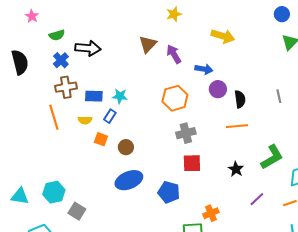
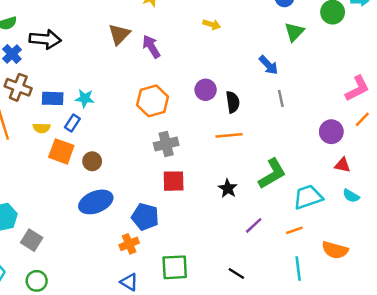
yellow arrow: (223, 36) -> (212, 24), size x0.6
blue arrow: (204, 69) -> (268, 65), moved, turned 36
brown cross: (66, 87) -> (18, 87), turned 30
orange square: (101, 139) -> (61, 151), size x1.5
orange cross: (211, 213) -> (129, 244), moved

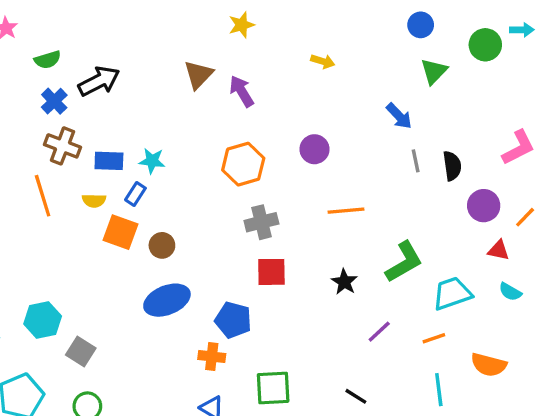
black arrow: (45, 39) -> (99, 81), turned -32
black semicircle: (233, 102) -> (452, 166), moved
orange line: (362, 119) -> (525, 217), moved
orange cross: (129, 244) -> (212, 356), turned 30

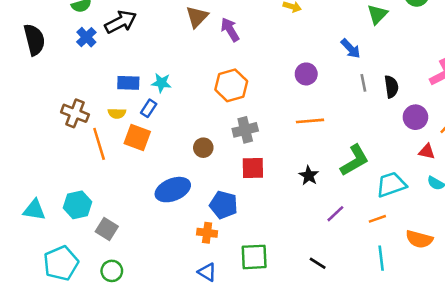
brown cross: (62, 146) -> (75, 113), moved
purple circle: (315, 149) -> (306, 74), moved
orange line: (43, 196) -> (99, 144), moved
brown circle: (162, 245) -> (203, 148), moved

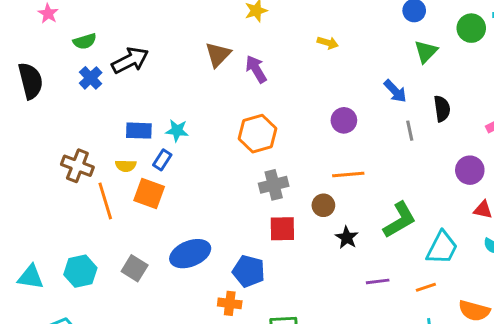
black semicircle: (391, 87) -> (442, 109), moved
brown circle: (203, 148) -> (323, 205), moved
cyan trapezoid: (391, 185) -> (442, 248), turned 136
purple line: (335, 214) -> (378, 281), turned 36
gray square: (107, 229) -> (135, 268), moved

